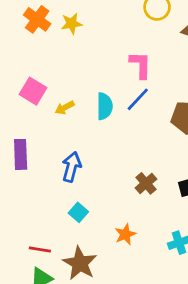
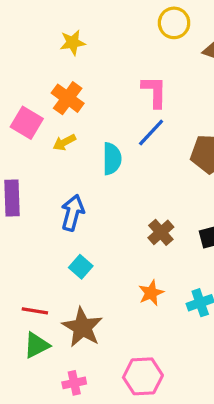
orange cross: (37, 19) -> (68, 98), moved
cyan semicircle: (105, 106) -> (112, 159), moved
orange star: (125, 234) -> (151, 293), moved

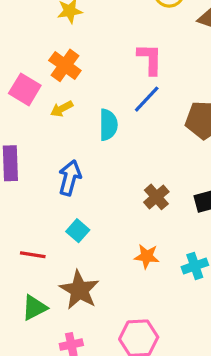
orange star: (151, 293) -> (147, 256), turned 30
red line: (35, 311) -> (33, 255), moved

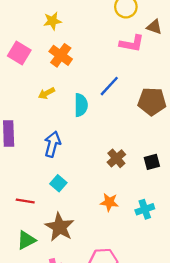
pink L-shape: (150, 59) -> (132, 43), moved, turned 100
orange cross: (65, 65) -> (61, 55), moved
pink square: (25, 89) -> (19, 53), moved

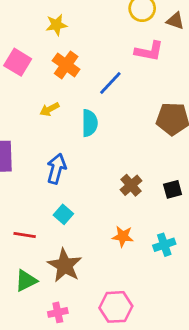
brown triangle: (154, 27) -> (175, 21), moved
blue line: (109, 86) -> (110, 83), moved

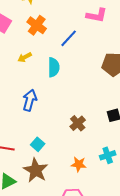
brown cross: (131, 185) -> (78, 123), moved
cyan square: (63, 214) -> (38, 144), moved
orange star: (123, 236) -> (79, 164), moved

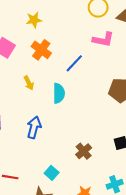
yellow arrow: (25, 57) -> (29, 83), turned -88
cyan square: (38, 144) -> (52, 173), moved

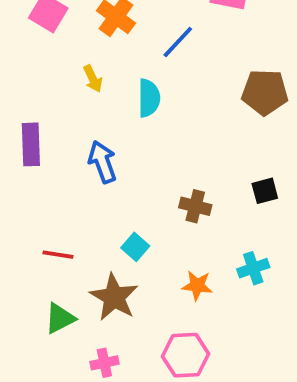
blue arrow: (34, 127) -> (102, 162), turned -35
brown cross: (84, 151) -> (195, 206), turned -35

